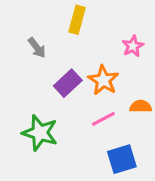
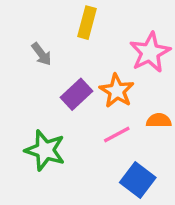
pink star: (133, 46) -> (150, 52), size x1.6
blue square: (122, 159) -> (138, 180), turned -36

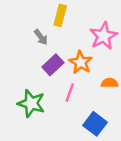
gray arrow: (42, 54) -> (41, 37), moved
pink line: (117, 135) -> (70, 93), moved, turned -42

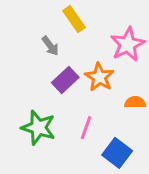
yellow rectangle: (60, 15) -> (74, 19), turned -50
pink line: (70, 93) -> (86, 128), moved

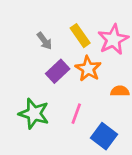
yellow rectangle: (74, 19) -> (80, 36), moved

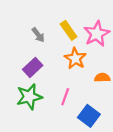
purple rectangle: (58, 71) -> (33, 67), moved
green star: (34, 114) -> (29, 97), turned -30

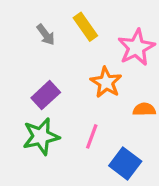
yellow rectangle: (69, 30) -> (85, 27), moved
gray arrow: (38, 35) -> (46, 35), moved

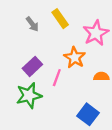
pink line: (92, 136) -> (57, 78), moved

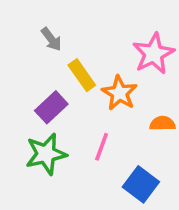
yellow rectangle: (60, 19) -> (82, 75), moved
pink line: (57, 78) -> (102, 147), moved

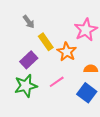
pink line: (102, 147) -> (57, 82), turned 35
blue square: (141, 184) -> (87, 93), moved

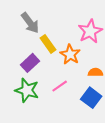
gray arrow: (29, 22) -> (30, 23), size x1.5
green star: (26, 86) -> (27, 90), turned 30

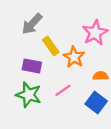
gray arrow: (30, 23) -> (32, 24), turned 80
purple rectangle: (30, 63) -> (32, 66), turned 54

